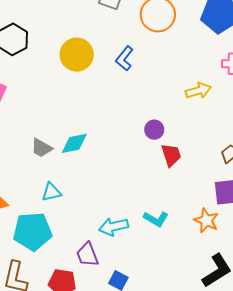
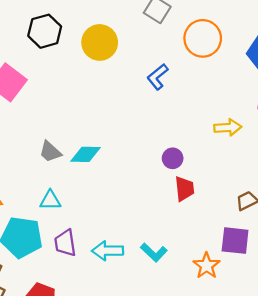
yellow circle: (77, 55) -> (100, 42), moved
purple trapezoid: (87, 255) -> (65, 243), moved

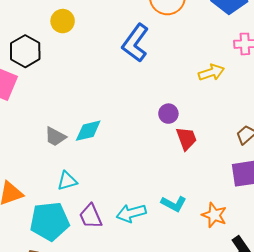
black hexagon: (45, 31) -> (25, 51), moved
yellow circle: (100, 42) -> (63, 21), moved, size x0.7
blue L-shape: (158, 77) -> (135, 43), size x1.5
orange star: (206, 266) -> (214, 215), moved

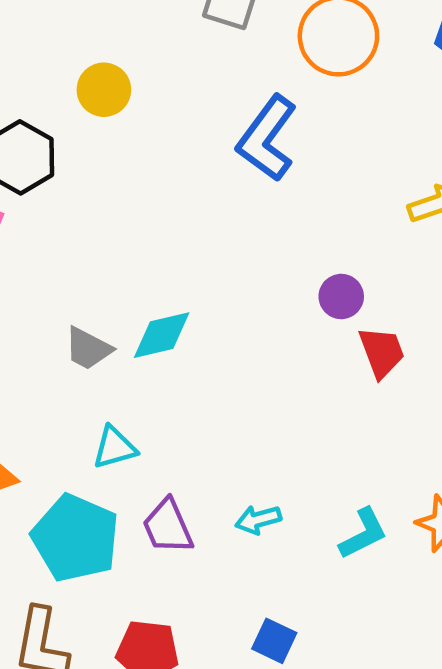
cyan L-shape: (174, 204) -> (363, 534), moved, turned -55
cyan arrow: (131, 213) -> (258, 520), size x0.7
cyan pentagon: (50, 221) -> (76, 538), turned 30

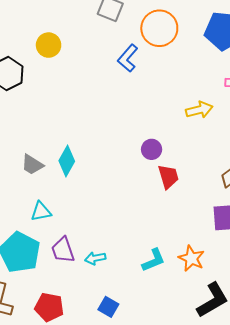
blue L-shape: (267, 138) -> (128, 58), moved, size x0.7
cyan diamond: (162, 335) -> (67, 161), turned -52
cyan arrow: (258, 520) -> (95, 258), moved

